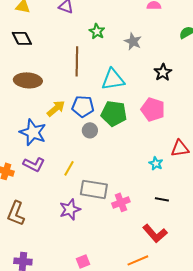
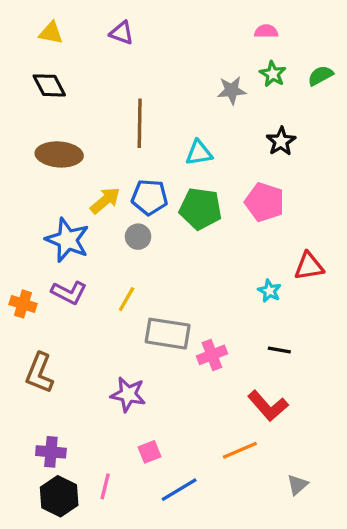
green star: (97, 31) -> (273, 74), moved
gray star: (133, 41) -> (232, 90), turned -30
cyan triangle: (113, 79) -> (199, 153), size x0.7
gray circle: (90, 130) -> (138, 237), moved
purple star: (70, 209) -> (128, 394), moved, turned 30

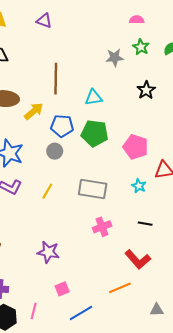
yellow arrow: (105, 200) -> (34, 111), moved
pink pentagon: (265, 202) -> (136, 147), moved
gray rectangle: (168, 334) -> (93, 189), moved
gray triangle: (297, 485) -> (157, 310), turned 40

